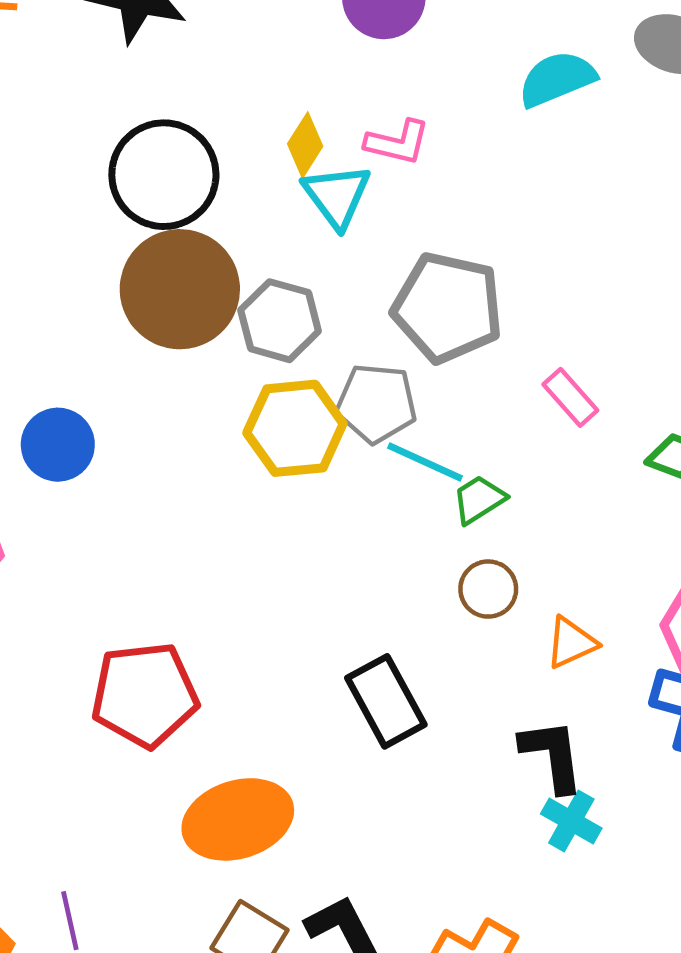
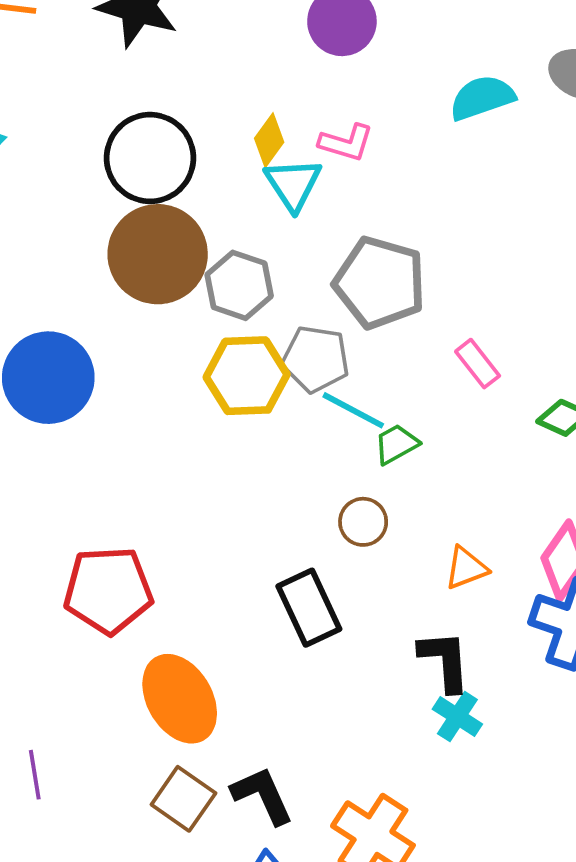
blue circle: (58, 445) -> (48, 378), size x1.5
brown circle: (488, 589) -> (363, 522), moved
orange ellipse: (238, 819) -> (180, 699), turned 74

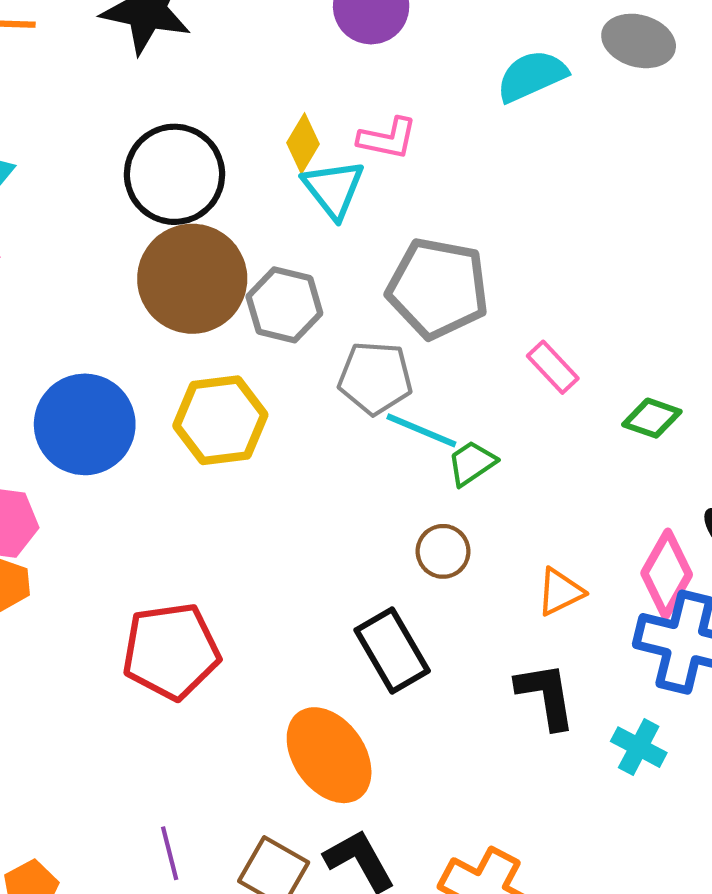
yellow hexagon: (247, 376) -> (220, 420), moved
orange ellipse: (180, 699) -> (329, 755), moved
cyan cross: (457, 717) -> (639, 747), moved
purple line: (35, 775) -> (170, 853), moved

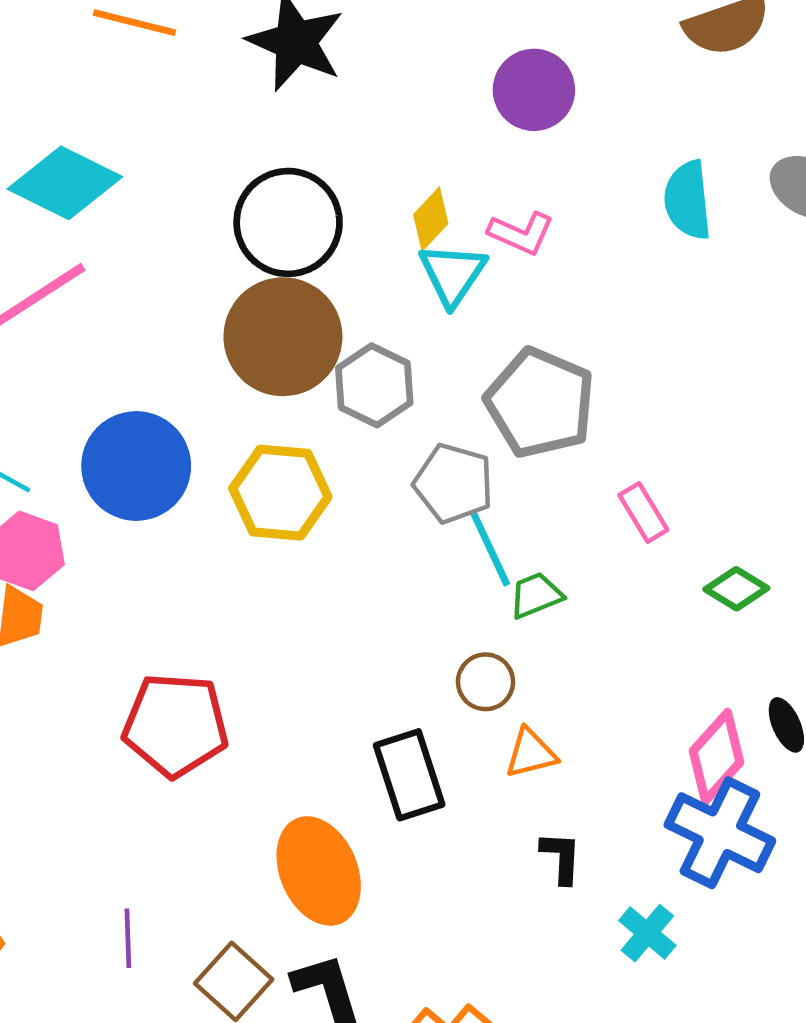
cyan semicircle: (532, 76) -> (688, 200), turned -84
cyan line: (421, 430) -> (490, 549), turned 30
orange triangle: (560, 592) -> (531, 753), moved
black L-shape: (546, 695) -> (561, 857), size x0.7

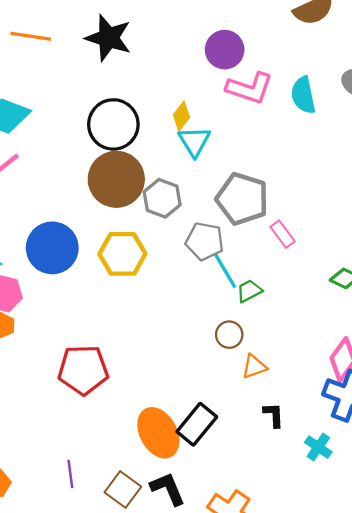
pink L-shape: (521, 233) -> (250, 88), moved, size x1.5
pink rectangle: (643, 512) -> (283, 234), moved
black rectangle: (409, 775) -> (197, 424), moved, turned 63

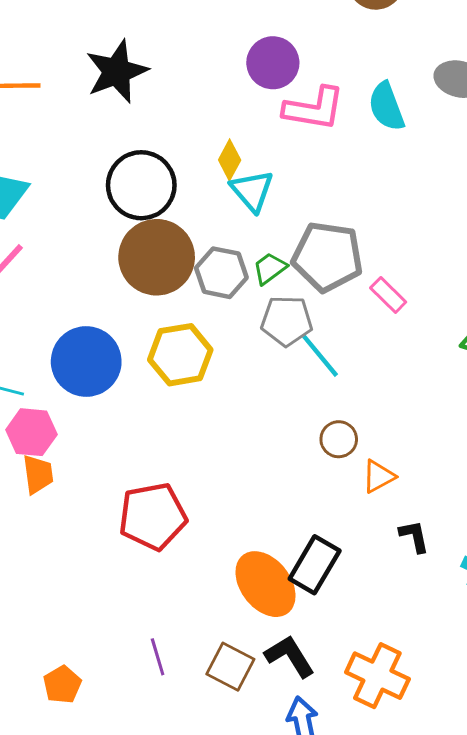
black star: (109, 38) -> (117, 72), turned -30
green trapezoid: (249, 291) -> (270, 268), moved

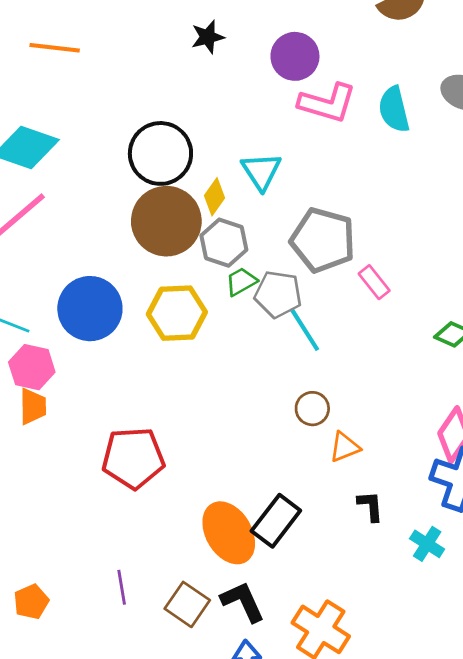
black star: (117, 72) -> (208, 37), moved, size x0.6
yellow diamond: (230, 160) -> (215, 197), moved
green trapezoid: (270, 268) -> (241, 282), moved

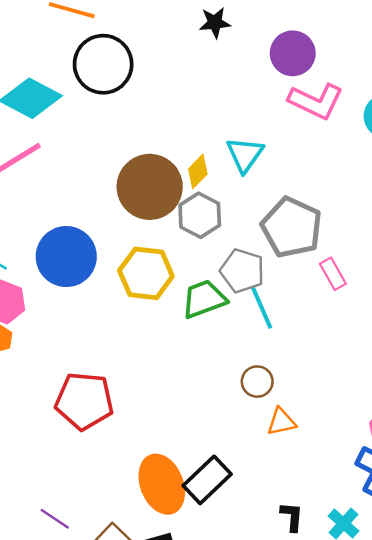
black circle: (160, 153) -> (103, 64), moved
green trapezoid: (241, 282) -> (204, 299), moved, size x1.5
black L-shape: (370, 506) -> (292, 517), moved
purple line: (122, 587) -> (55, 519), turned -56

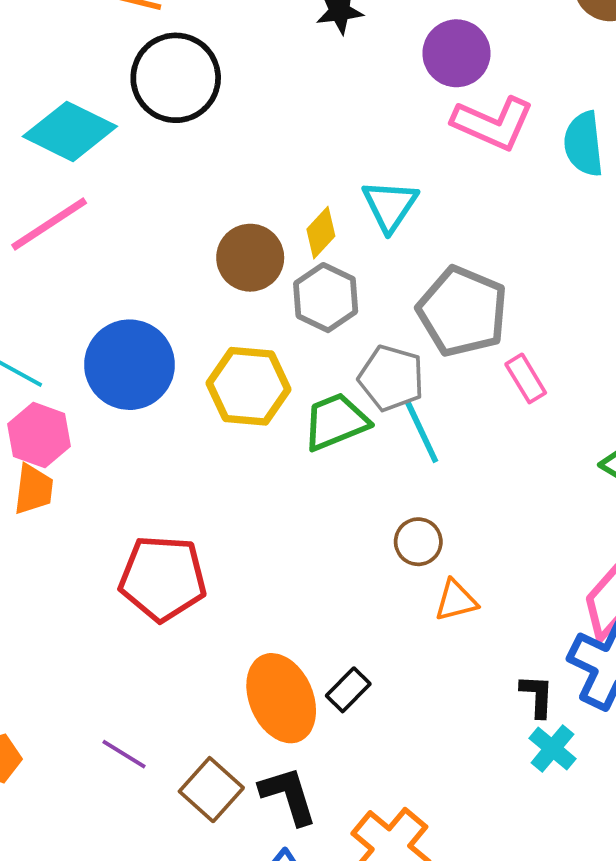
brown circle: (150, 187) -> (250, 258), size x0.7
black rectangle: (207, 480) -> (348, 690), size x0.6
black L-shape: (292, 517) -> (537, 696), moved

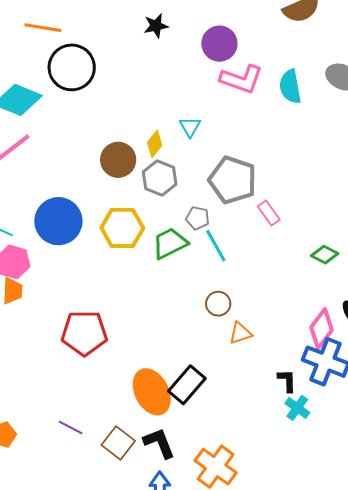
cyan triangle: (390, 206) -> (190, 127), size x0.7
gray pentagon: (391, 378) -> (198, 218), size x0.7
black rectangle: (348, 690) -> (187, 385), size x1.6

